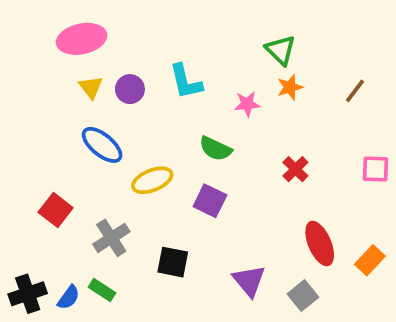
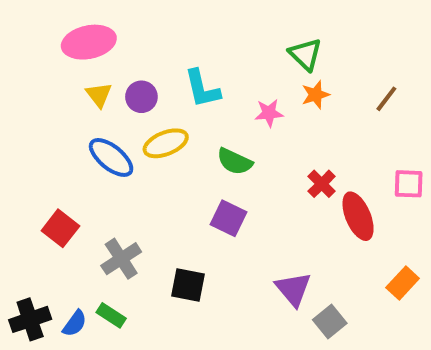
yellow ellipse: (152, 180) -> (166, 143), moved
red ellipse: (320, 243) -> (358, 216), moved
purple triangle: (249, 281) -> (293, 289), moved

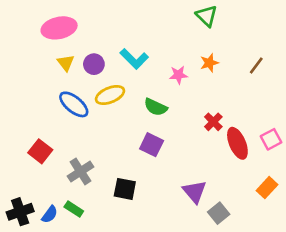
green triangle: (305, 54) -> (207, 16), moved
cyan L-shape: (202, 89) -> (134, 59), turned -32
pink square: (409, 184) -> (271, 139), moved, turned -30

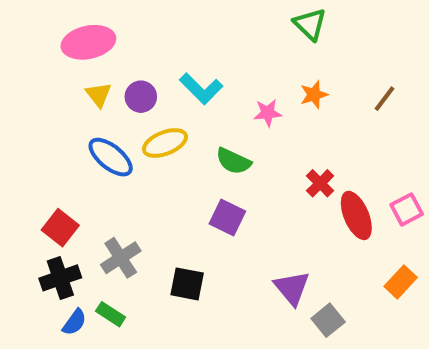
black cross: (20, 212) -> (60, 278), moved

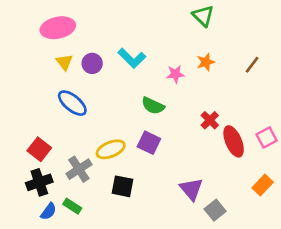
yellow ellipse: (165, 143) -> (111, 149), moved

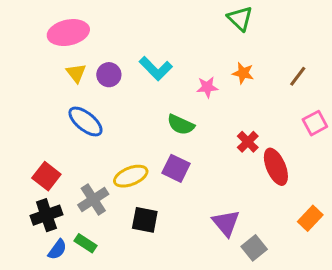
orange star: (206, 62) -> (243, 73), turned 30
pink square: (267, 137) -> (315, 123), moved

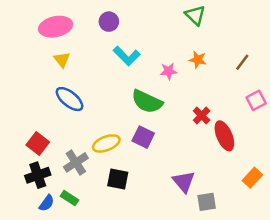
purple circle: (109, 75) -> (109, 22), moved
green semicircle: (181, 125) -> (147, 102), size x1.4
gray square: (254, 248) -> (207, 202), turned 30

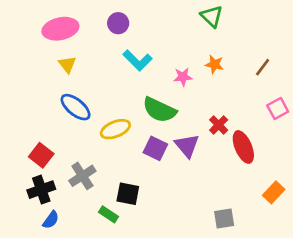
yellow ellipse: (106, 143) -> (115, 129), moved
purple triangle: (184, 182) -> (187, 146), moved
green rectangle: (70, 198) -> (109, 214), moved

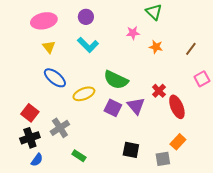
cyan L-shape: (137, 60) -> (88, 45), moved
pink star: (183, 77) -> (133, 33), moved
orange rectangle: (274, 192) -> (178, 142), moved
black square: (128, 194) -> (131, 150), moved

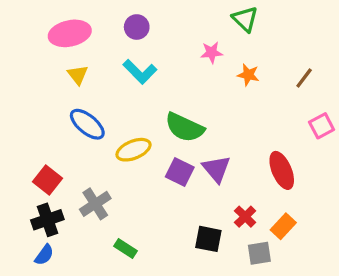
red cross: (159, 91) -> (245, 217), moved
blue semicircle: (37, 160) -> (44, 255), moved

